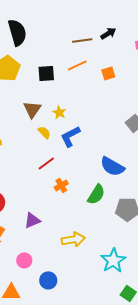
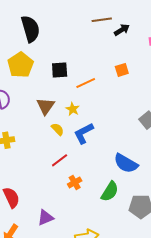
brown line: (82, 40) -> (102, 20), moved
orange line: (77, 65) -> (86, 83), moved

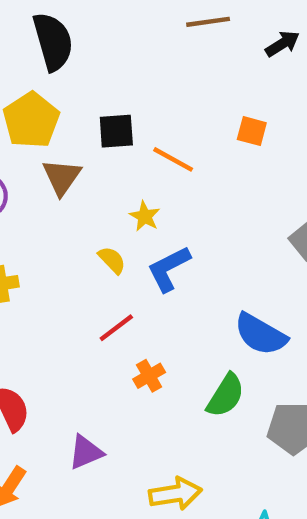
black arrow: (122, 30) -> (282, 44), moved
orange square: (122, 70) -> (252, 131), turned 32
orange line: (86, 83) -> (173, 159), turned 54
brown triangle: (46, 106) -> (62, 177), moved

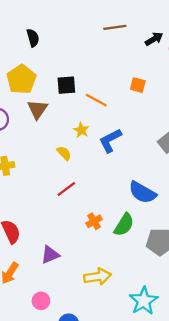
black semicircle: (53, 42) -> (33, 38), size x0.6
blue L-shape: (169, 269) -> (110, 140), moved
orange cross: (149, 376) -> (94, 221), moved

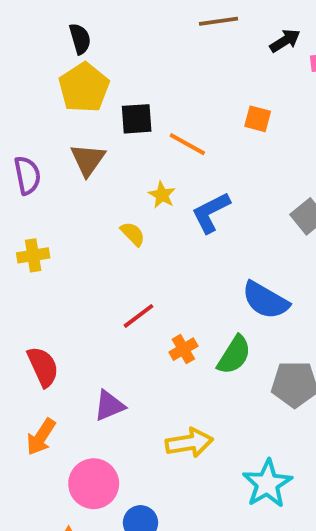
yellow pentagon: (21, 79) -> (84, 88), moved
red line: (66, 189) -> (139, 316), moved
pink circle: (41, 301) -> (94, 484), size x1.6

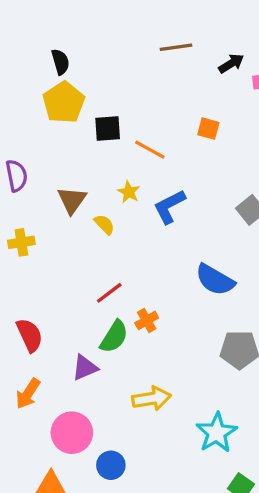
brown triangle: (88, 160) -> (72, 200), moved
green semicircle: (234, 355) -> (114, 337), moved

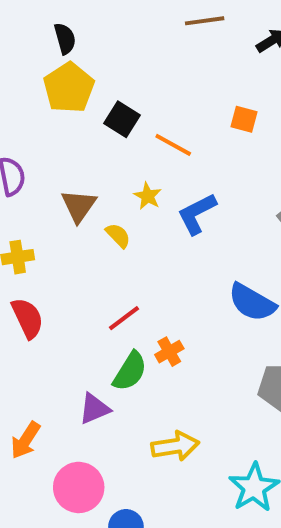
black square: (108, 129) -> (122, 119), turned 36
red semicircle: (30, 335) -> (27, 318), moved

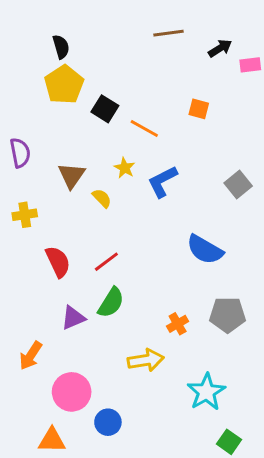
red semicircle: (27, 318) -> (58, 262), moved
orange cross: (169, 352) -> (178, 324), moved
purple triangle: (94, 409) -> (73, 318), moved

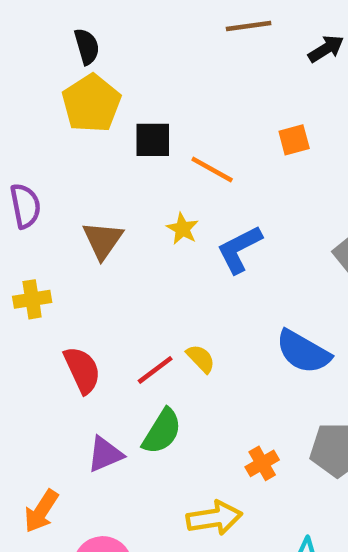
black square: (105, 109) -> (153, 140), turned -32
orange square: (199, 109) -> (294, 140), turned -30
yellow semicircle: (102, 198) -> (201, 359), moved

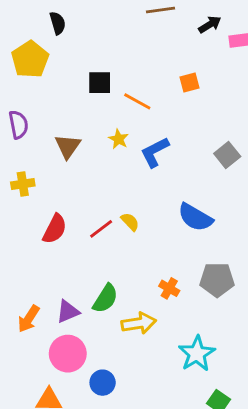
yellow pentagon: (91, 103) -> (30, 59), moved
red semicircle: (82, 370) -> (55, 229), turned 52
green semicircle: (162, 431) -> (105, 299), moved
purple triangle: (105, 454) -> (68, 312), moved
orange cross: (262, 463) -> (169, 288), turned -30

